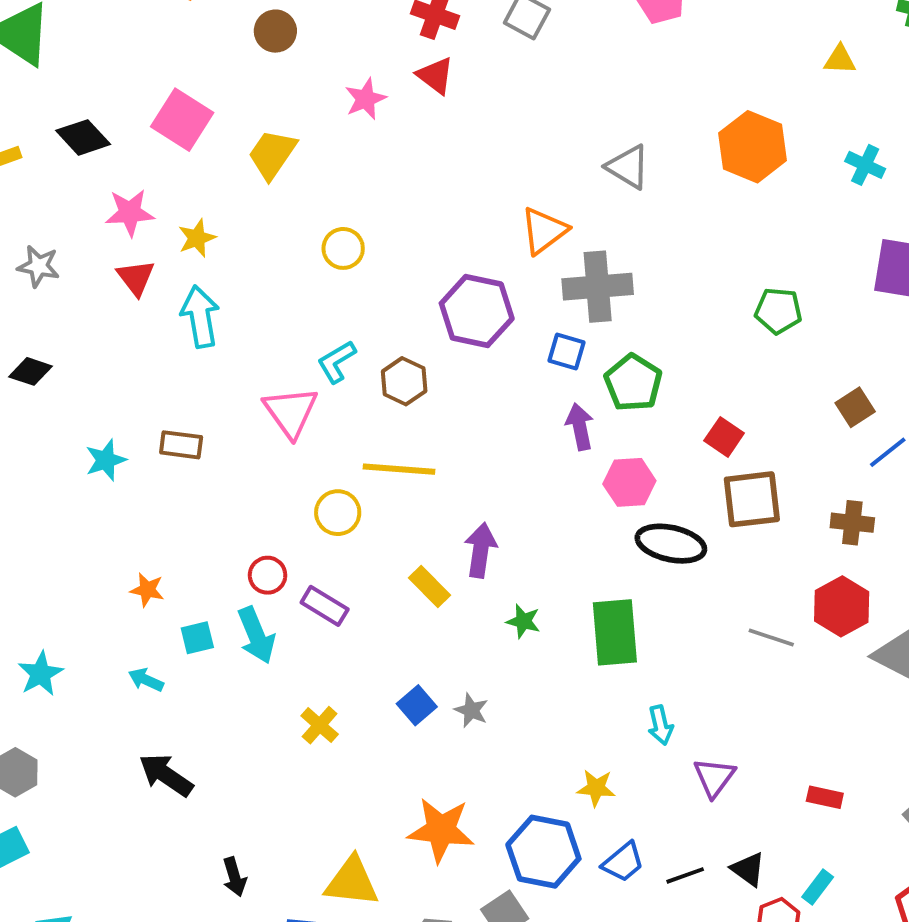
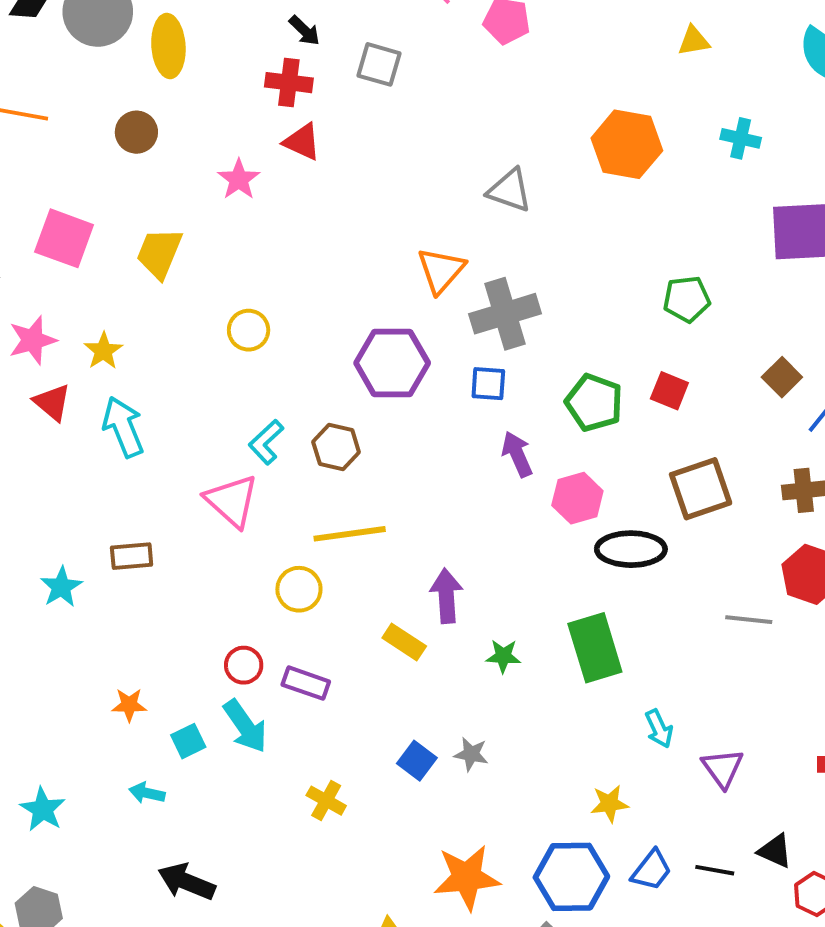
green pentagon: (633, 383) -> (594, 403), moved
red square: (724, 437) -> (669, 391), moved
black line: (685, 875) -> (715, 870), turned 42

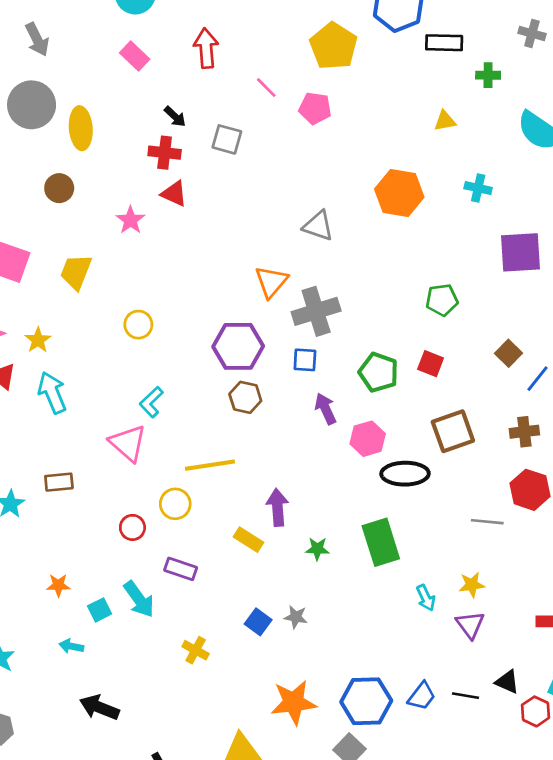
brown hexagon: (336, 447) -> (245, 397), moved
red circle: (244, 665) -> (132, 527), moved
yellow star: (609, 804) -> (472, 585), moved

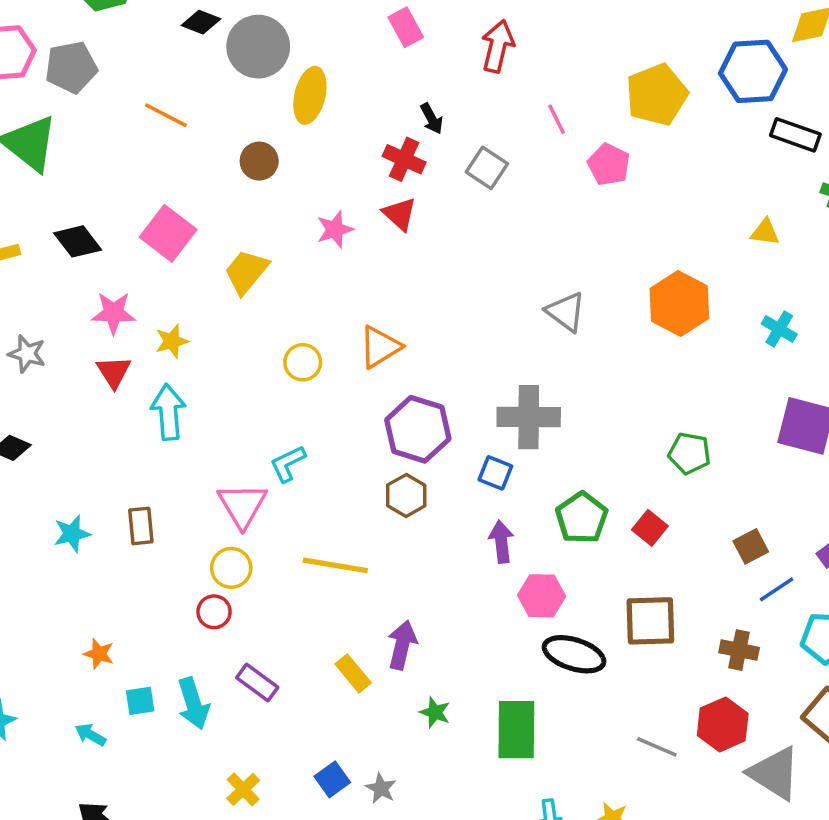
orange triangle: (271, 282) -> (380, 347), moved
brown rectangle: (59, 482) -> (141, 526), turned 72
yellow circle: (175, 504) -> (231, 568), moved

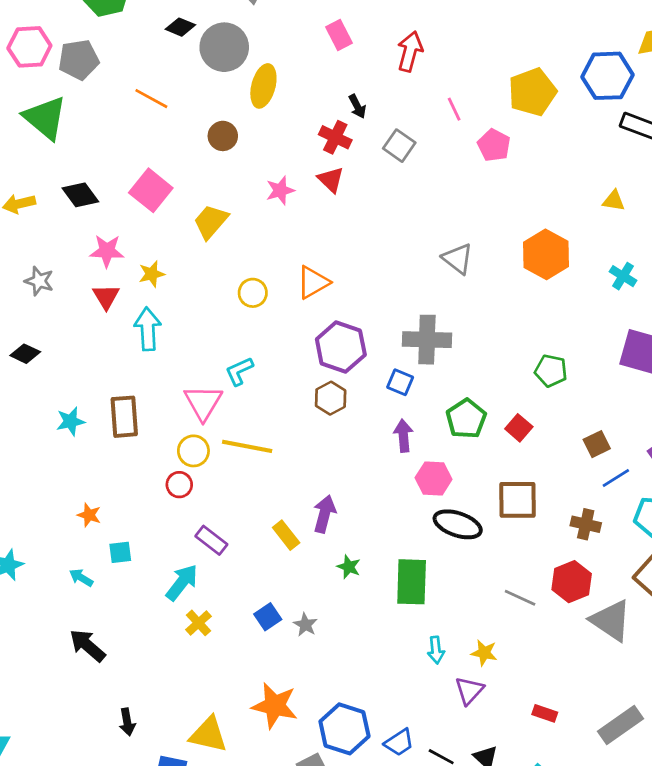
brown rectangle: (141, 526) -> (124, 417), size x1.4
yellow line: (335, 565) -> (247, 446), moved
cyan arrow: (193, 703) -> (182, 582), moved, turned -126

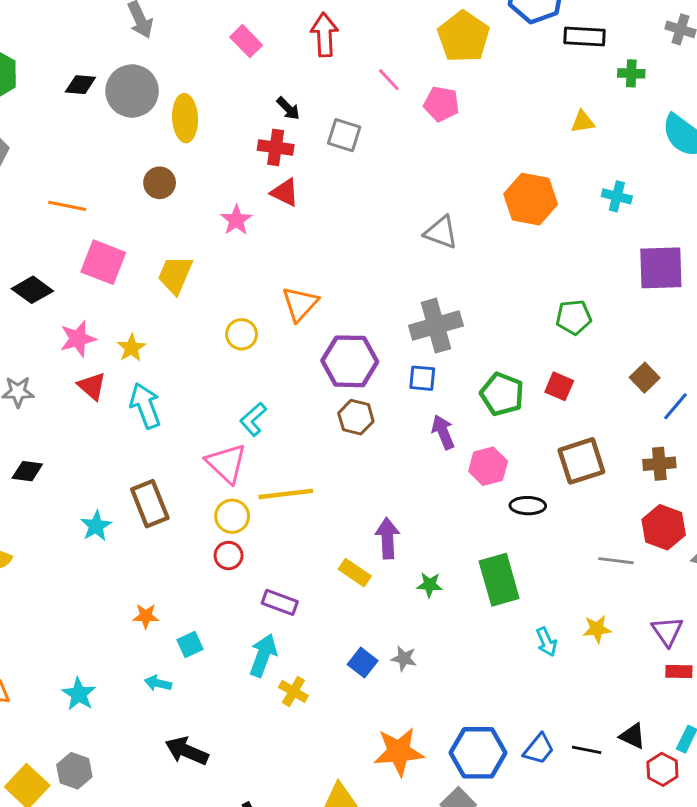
orange line: (151, 99) -> (67, 206), moved
black ellipse: (458, 524) -> (528, 506), size x0.7
purple triangle: (469, 691) -> (667, 631), moved

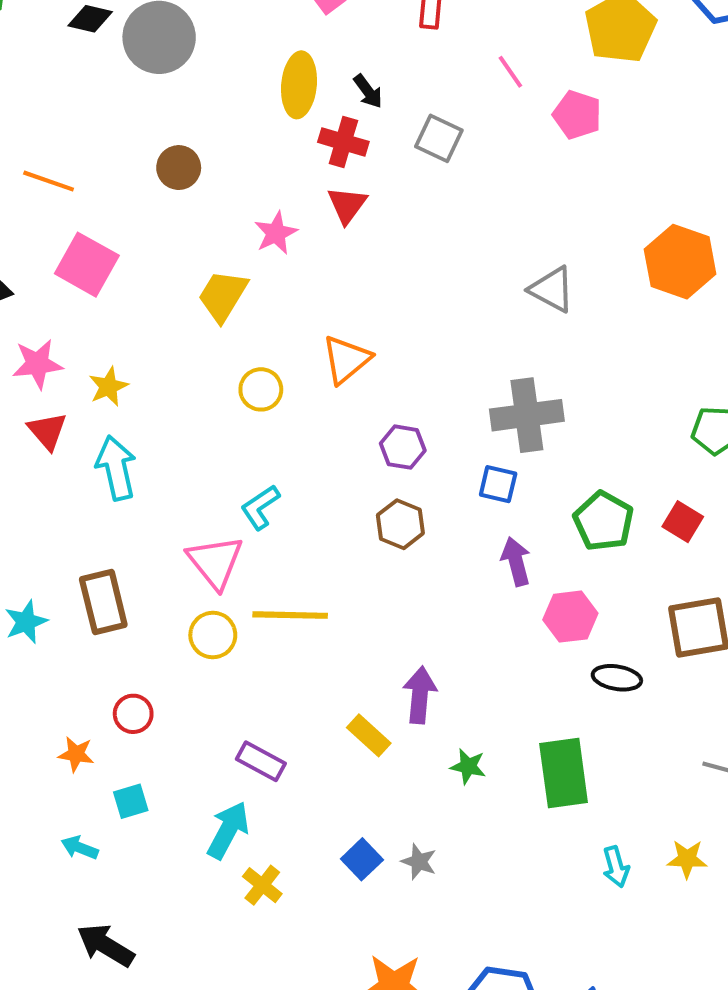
yellow ellipse: (185, 118) -> (299, 85), moved
red triangle: (285, 192) -> (347, 205), turned 32
yellow trapezoid: (175, 275) -> (223, 296), moved
purple hexagon: (350, 361) -> (403, 447), size x0.6
red circle: (229, 556) -> (133, 714), moved

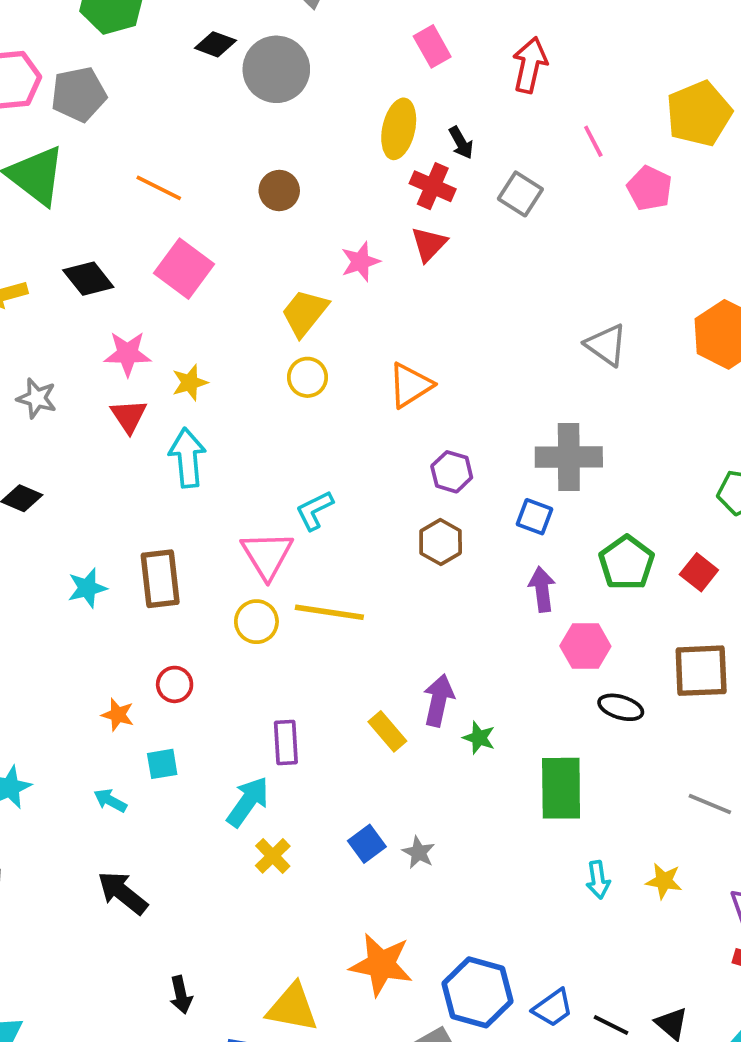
yellow circle: (261, 389) -> (307, 377), moved
purple rectangle: (261, 761) -> (286, 742), turned 51
green star: (468, 766) -> (479, 738), moved

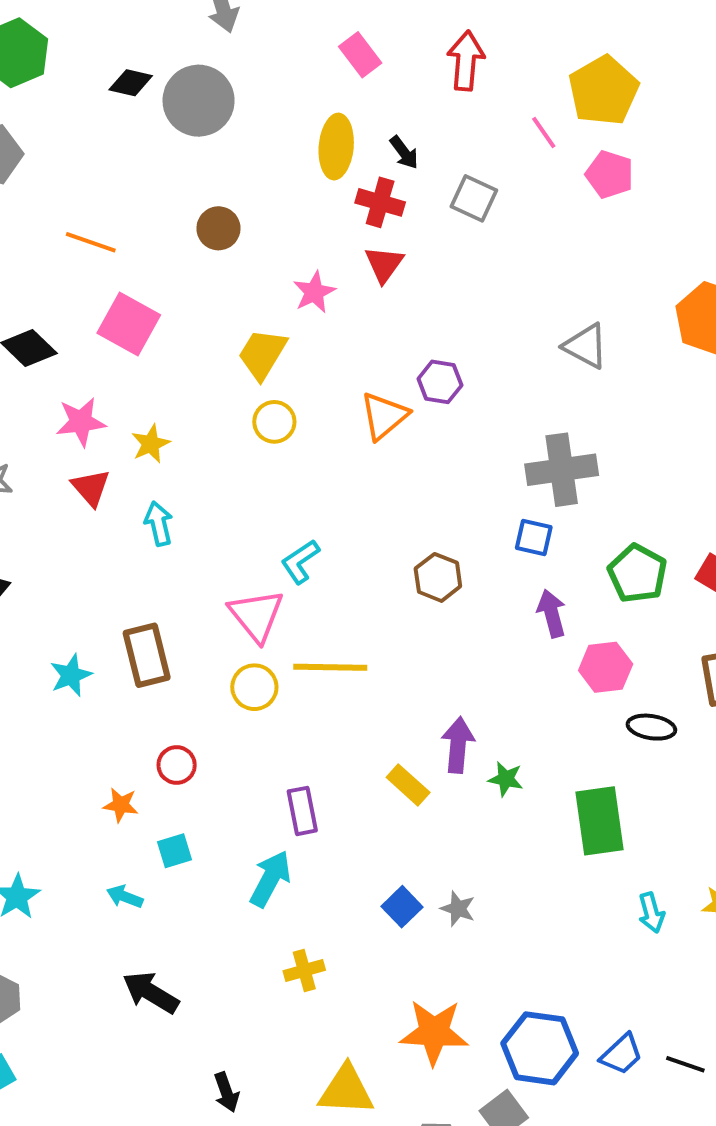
yellow pentagon: (699, 114) -> (604, 91), moved
cyan arrow: (187, 458) -> (159, 524), size x0.7
purple hexagon: (452, 472) -> (440, 382), moved
yellow cross: (273, 856) -> (304, 970), moved, turned 36

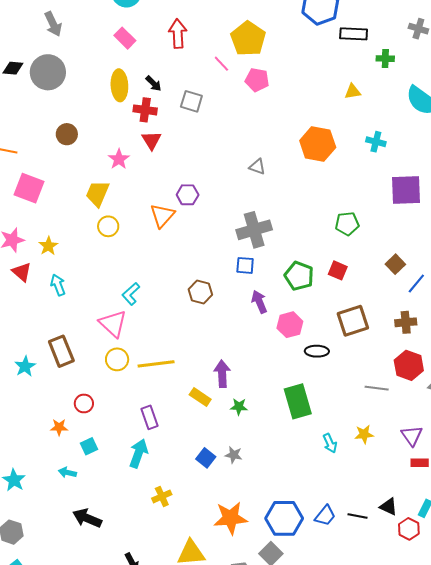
gray triangle: (586, 346) -> (257, 167), size x0.7
yellow line: (330, 667) -> (156, 364), moved
green star: (506, 779) -> (239, 407), moved

